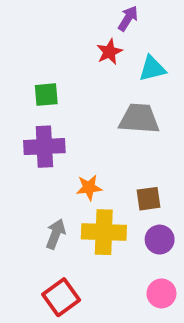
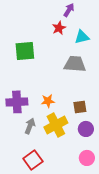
green square: (46, 95) -> (25, 51), size x1.5
purple cross: (44, 147) -> (17, 102), moved
yellow cross: (104, 232) -> (56, 125), turned -30

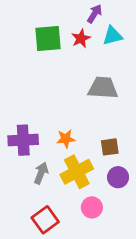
cyan triangle: (82, 37) -> (112, 36), moved
green square: (25, 51) -> (48, 38), moved
pink circle: (87, 158) -> (92, 207), moved

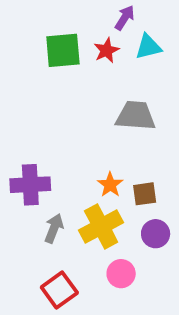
orange star: (66, 139) -> (110, 185), moved, turned -30

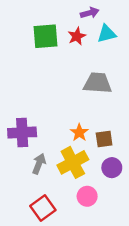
purple arrow: (125, 18) -> (90, 13), turned 42

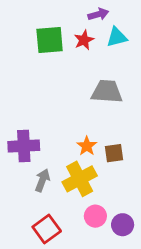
purple circle: (112, 168) -> (123, 225), moved

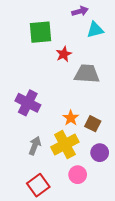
red star: (84, 40) -> (64, 54), moved
purple cross: (24, 146) -> (28, 103), moved, turned 30
brown square: (114, 153) -> (93, 124), turned 35
purple circle: (123, 225) -> (100, 153), moved

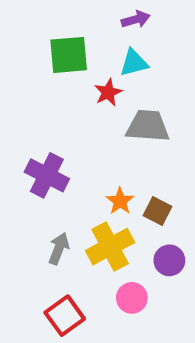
cyan triangle: (95, 30) -> (134, 63), moved

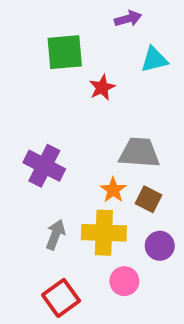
cyan triangle: (134, 63) -> (154, 60), moved
gray trapezoid: (148, 126) -> (139, 153), moved
yellow cross: (110, 247) -> (104, 233), turned 30

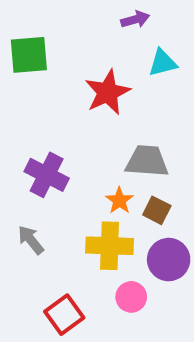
green square: (65, 52) -> (29, 55), moved
red star: (102, 88) -> (108, 92), size x1.6
gray arrow: (55, 235) -> (31, 240), moved, turned -60
purple circle: (160, 246) -> (169, 260), size x1.4

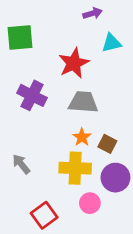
gray trapezoid: (147, 161) -> (83, 102), moved
purple cross: (47, 175) -> (32, 95), moved

